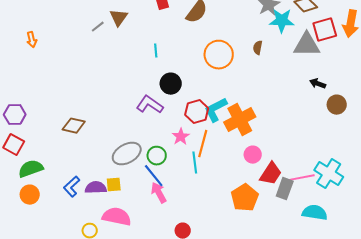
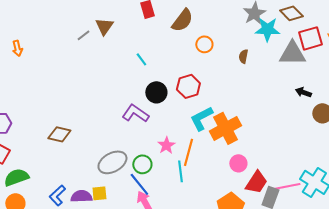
cyan line: (156, 51) -> (141, 59), turned -32
orange circle: (219, 55) -> (204, 44), moved, size x0.6
red hexagon: (197, 112) -> (188, 86), moved

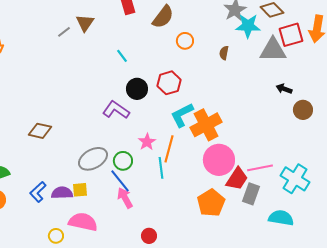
pink circle: (238, 163) -> (219, 160), size x1.8
pink line: (287, 186) -> (260, 168), moved

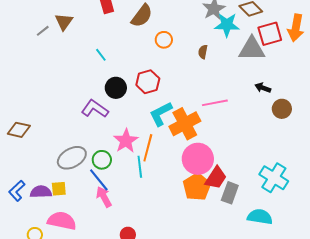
pink star: (147, 142) -> (126, 141), size x1.4
pink line: (260, 168) -> (215, 103), moved
orange pentagon: (211, 203) -> (197, 187), moved

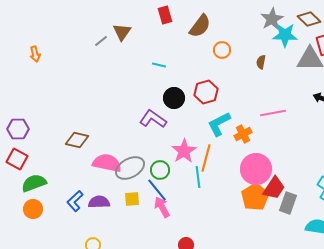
cyan line: (101, 55) -> (159, 65), turned -40
orange cross: (185, 124) -> (243, 134), size x0.6
yellow square: (59, 189) -> (132, 199), moved
pink semicircle: (62, 221) -> (107, 163), moved

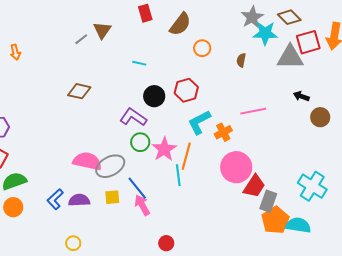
brown diamond: (77, 140) -> (79, 91), moved
green circle: (160, 170) -> (140, 142), moved
orange pentagon: (255, 197) -> (275, 220), moved

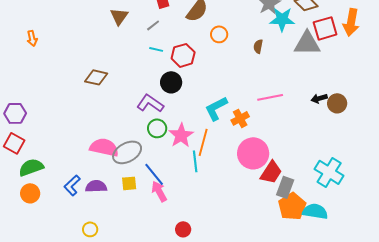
gray line: (81, 39) -> (153, 25), moved
red hexagon: (186, 90) -> (183, 55), moved
black arrow: (301, 96) -> (319, 98), moved, turned -35

